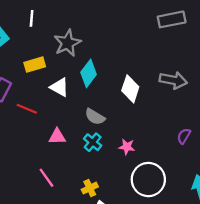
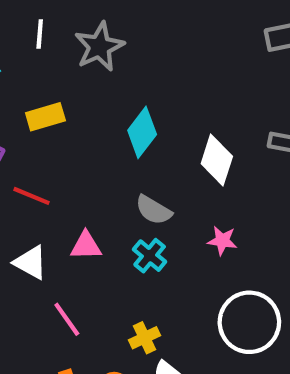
gray star: (67, 43) -> (99, 47), moved
white triangle: (60, 87) -> (31, 262), moved
pink star: (127, 147) -> (222, 241), moved

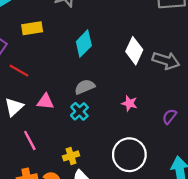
white diamond: (217, 160) -> (134, 51), moved
gray semicircle: (154, 210) -> (85, 87), turned 120
pink star: (222, 241) -> (129, 103), moved
white triangle: (31, 262) -> (14, 107), turned 42

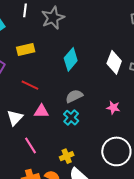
red line: (19, 71) -> (30, 85), moved

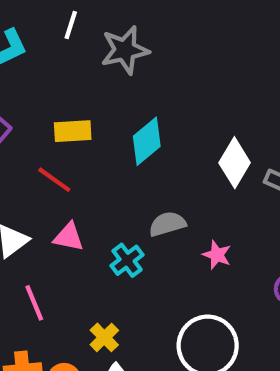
yellow rectangle: (26, 49) -> (73, 131), moved
gray semicircle: (74, 96) -> (167, 224), moved
yellow cross: (67, 156) -> (104, 337), turned -32

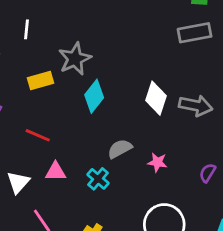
gray star: (125, 50) -> (75, 59), moved
yellow rectangle: (73, 131) -> (40, 81), moved

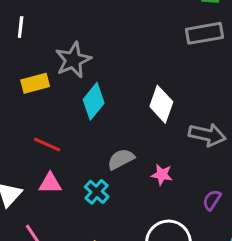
gray arrow: (196, 106) -> (207, 135), moved
red line: (38, 135) -> (47, 144), moved
purple semicircle: (207, 173) -> (212, 200), moved

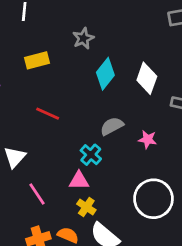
gray star: (73, 60) -> (83, 38), moved, size x0.7
cyan diamond: (94, 101) -> (105, 74), moved
pink triangle: (50, 183) -> (79, 181), moved

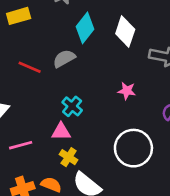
gray semicircle: (112, 126) -> (64, 59), moved
pink line: (37, 194) -> (21, 145), turned -70

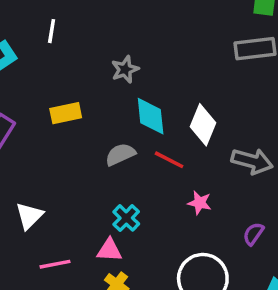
yellow rectangle: (19, 16) -> (66, 113), moved
cyan diamond: (85, 28) -> (151, 116), turned -48
red line: (30, 67) -> (169, 160), moved

